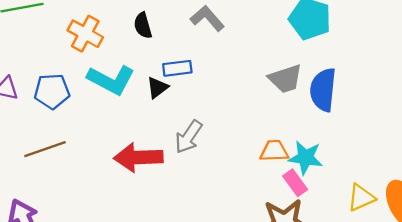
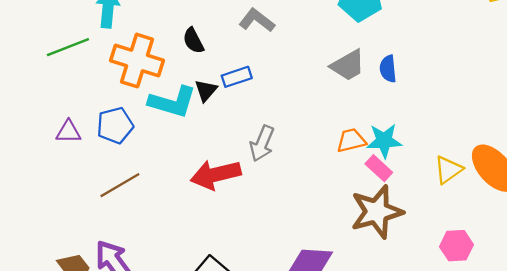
orange cross: (85, 34) -> (137, 61), size x1.4
black triangle: (157, 87) -> (206, 90), moved
blue semicircle: (323, 90) -> (388, 69), size x0.6

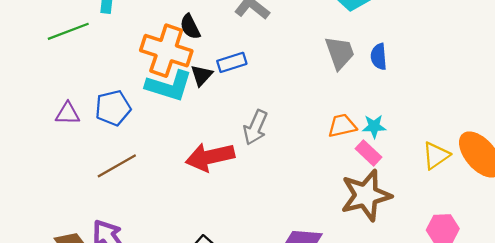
orange cross: (137, 61) -> (166, 51), moved
gray trapezoid: (348, 65) -> (340, 53), turned -81
cyan star: (384, 141) -> (374, 126), size x0.7

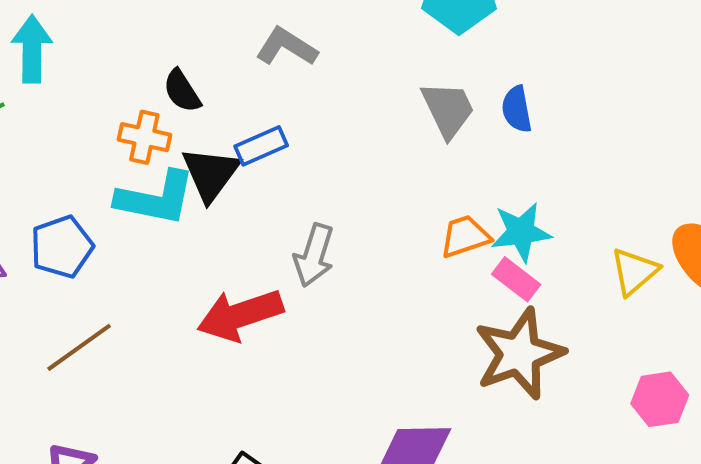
orange cross: (166, 51) -> (144, 137), size x0.6
black triangle: (202, 75) -> (211, 174), size x1.5
cyan star: (374, 126) -> (521, 232), size x1.4

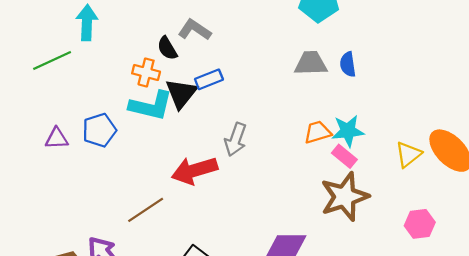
gray L-shape: (287, 47) -> (195, 30), moved
gray trapezoid: (448, 109) -> (311, 63), turned -68
brown line: (79, 347) -> (146, 210), moved

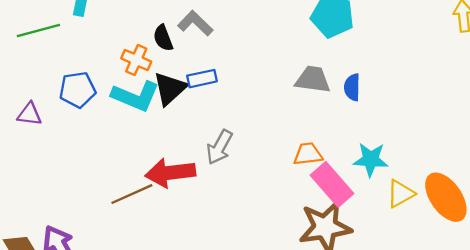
blue pentagon: (99, 130) -> (78, 90), moved
cyan star: (348, 131) -> (371, 159), moved
pink rectangle: (344, 156) -> (332, 184), size x1.6
brown line: (146, 210) -> (132, 194), moved

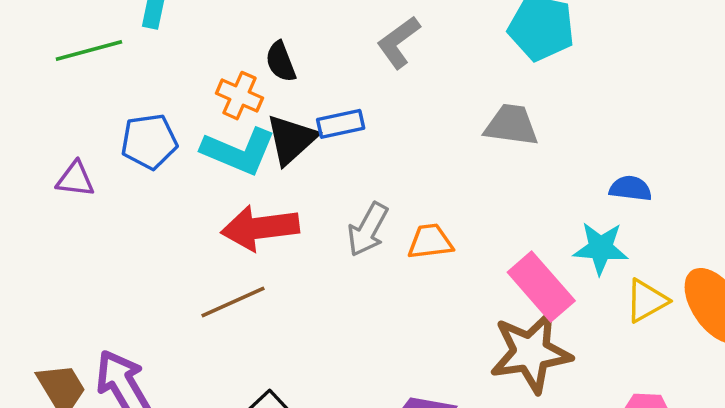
gray L-shape: (195, 23) -> (399, 42), moved, turned -80
blue semicircle: (352, 87) -> (630, 188), moved, turned 96
orange trapezoid: (308, 154) -> (430, 242), moved
red arrow: (170, 173) -> (260, 228), moved

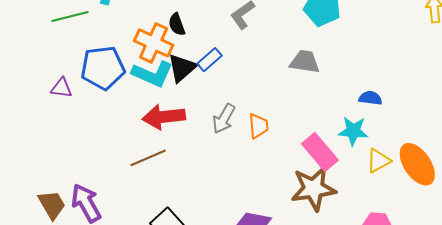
orange cross: (239, 96) -> (154, 43), size x1.5
blue rectangle: (341, 124) -> (210, 60), turned -30
blue pentagon: (149, 142) -> (103, 68), size x1.4
orange trapezoid: (430, 242) -> (258, 126), turned 92

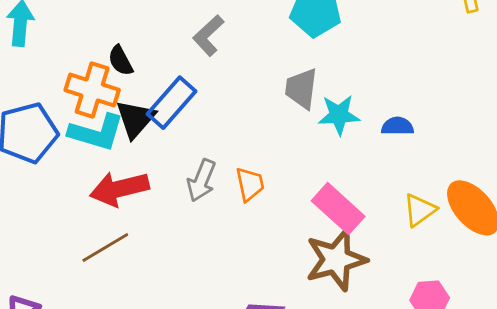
blue rectangle: (210, 60) -> (171, 103), size x1.5
gray trapezoid: (305, 62) -> (301, 88), turned -84
cyan star: (353, 131) -> (339, 115), moved

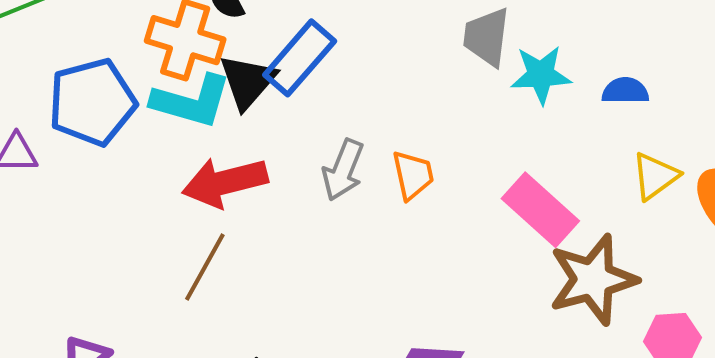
yellow triangle: (420, 210) -> (655, 176), moved
brown line: (105, 247) -> (205, 267), turned -30
brown star: (336, 260) -> (593, 280), moved

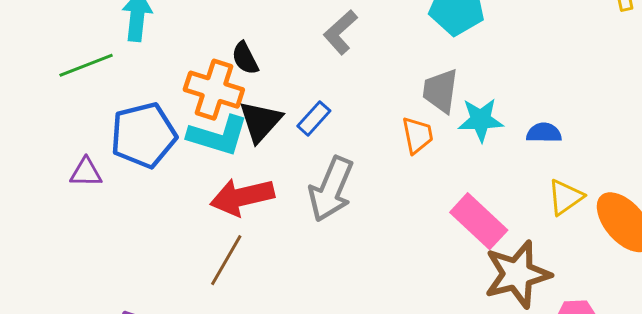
blue rectangle: (300, 58) -> (314, 118), moved, size x0.6
gray arrow: (343, 170) -> (331, 189), size x1.4
orange trapezoid: (413, 175) -> (417, 135), moved

